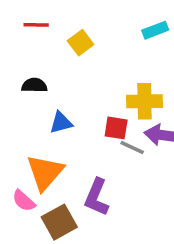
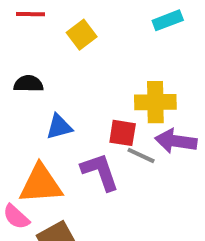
orange triangle: (45, 172) -> (41, 184), turned 45
purple L-shape: (97, 197) -> (100, 172), moved, turned 138

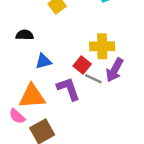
red square: (123, 133) -> (82, 65), turned 30
purple arrow: (176, 141) -> (115, 70), turned -70

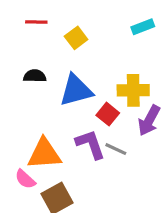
blue triangle: (43, 61) -> (76, 90), moved, size x1.6
gray line: (93, 79) -> (116, 149), moved

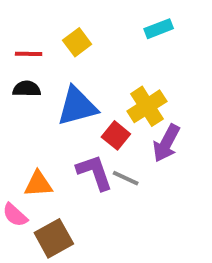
red line: (36, 22) -> (29, 54), moved
yellow cross: (133, 90) -> (147, 106), turned -32
orange triangle: (44, 154) -> (38, 184), size x0.7

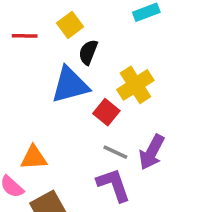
black semicircle: (27, 89) -> (88, 52), moved, turned -70
purple arrow: (166, 143) -> (152, 152), moved
purple L-shape: (95, 172) -> (114, 185), moved

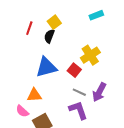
red line: (25, 36) -> (29, 28), turned -72
black semicircle: (88, 52) -> (49, 36), moved
blue triangle: (70, 85) -> (46, 67), moved

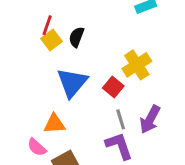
yellow square: (54, 22) -> (51, 40), moved
blue triangle: (46, 67) -> (72, 83), turned -35
gray line: (79, 92) -> (121, 119), turned 48

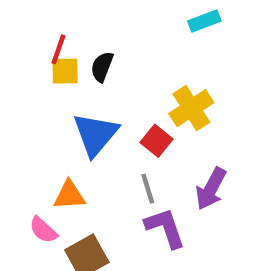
yellow square: (51, 40) -> (65, 71), turned 36
gray line: (121, 119) -> (148, 189), moved

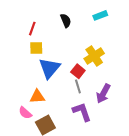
black semicircle: (102, 67) -> (66, 20), moved, turned 136
yellow square: (65, 71) -> (36, 48), moved
gray line: (148, 189) -> (78, 86), moved

